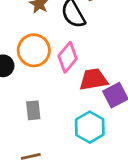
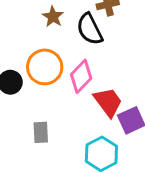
red trapezoid: (93, 79) -> (108, 102), turned 60

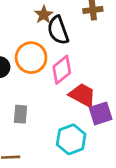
black semicircle: (90, 29) -> (58, 30), moved
red trapezoid: (108, 102) -> (82, 95), turned -32

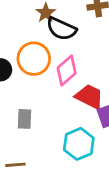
black semicircle: (58, 30) -> (61, 29), turned -44

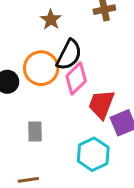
black semicircle: (61, 29) -> (69, 55), moved, turned -84
red trapezoid: (89, 97) -> (101, 104), turned -92

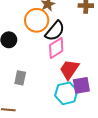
orange circle: (41, 68) -> (37, 20), moved
cyan hexagon: (93, 154) -> (66, 93), moved

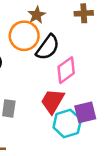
pink diamond: (56, 48) -> (66, 70), moved
red trapezoid: (69, 69) -> (53, 101), moved

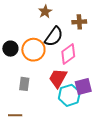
brown cross: (84, 13) -> (79, 22), moved
orange circle: (24, 36) -> (33, 50), moved

